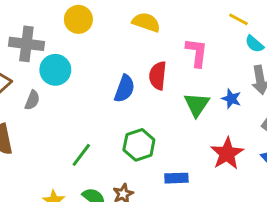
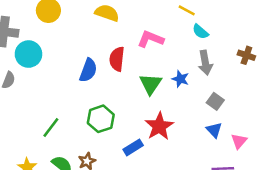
pink L-shape: (197, 53) -> (151, 39), turned -75
red star: (227, 153) -> (159, 126), moved
blue rectangle: (176, 178) -> (133, 147), turned -30

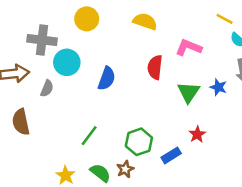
blue semicircle: (88, 70) -> (107, 78), moved
green hexagon: (101, 119) -> (139, 142), moved
red star: (159, 126) -> (197, 134), size x0.6

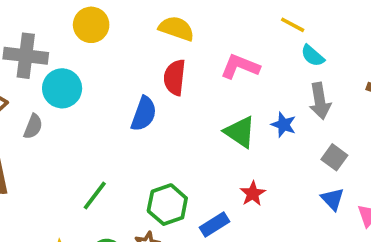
red semicircle: (155, 67) -> (175, 77), moved
blue semicircle: (107, 78) -> (144, 114), moved
green triangle: (189, 92) -> (240, 132), turned -30

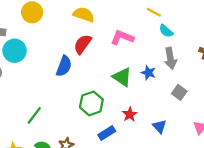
red semicircle: (175, 77) -> (83, 44), turned 30
blue triangle: (333, 199) -> (159, 126), moved
green hexagon: (167, 205) -> (91, 103), moved

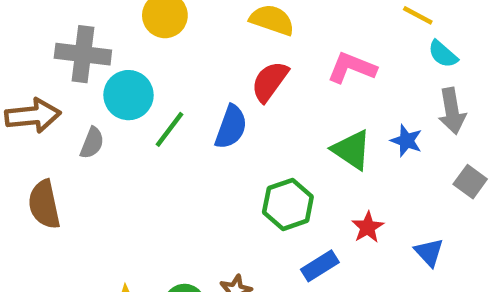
green line: (34, 115) -> (169, 129), moved

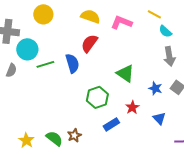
pink L-shape: (352, 68) -> (121, 22), moved
blue semicircle: (231, 127) -> (72, 63), turned -36
green line: (169, 129) -> (45, 64), turned 36
blue star: (406, 141) -> (155, 88), moved

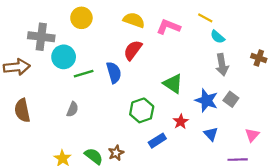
gray semicircle: (11, 70) -> (73, 109), moved
blue star: (155, 88) -> (206, 100), size x1.5

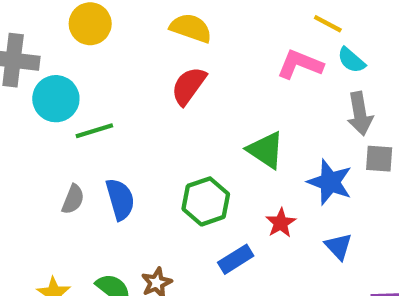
pink L-shape: (168, 27) -> (300, 64), moved
blue semicircle: (114, 73) -> (120, 199), moved
gray square: (231, 99) -> (379, 159), moved, turned -32

